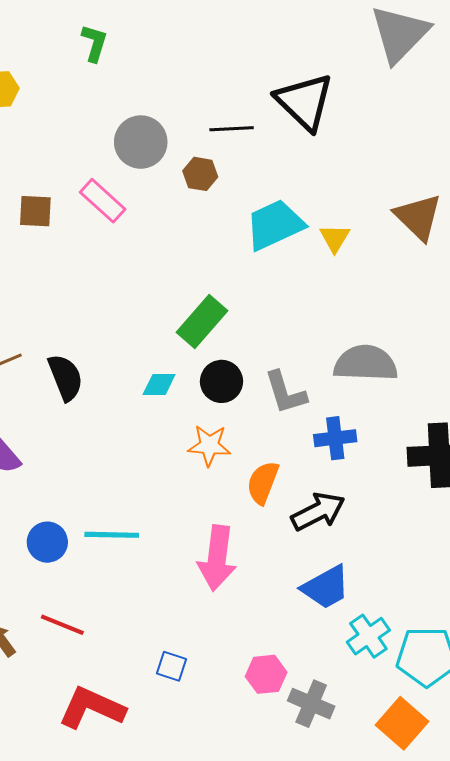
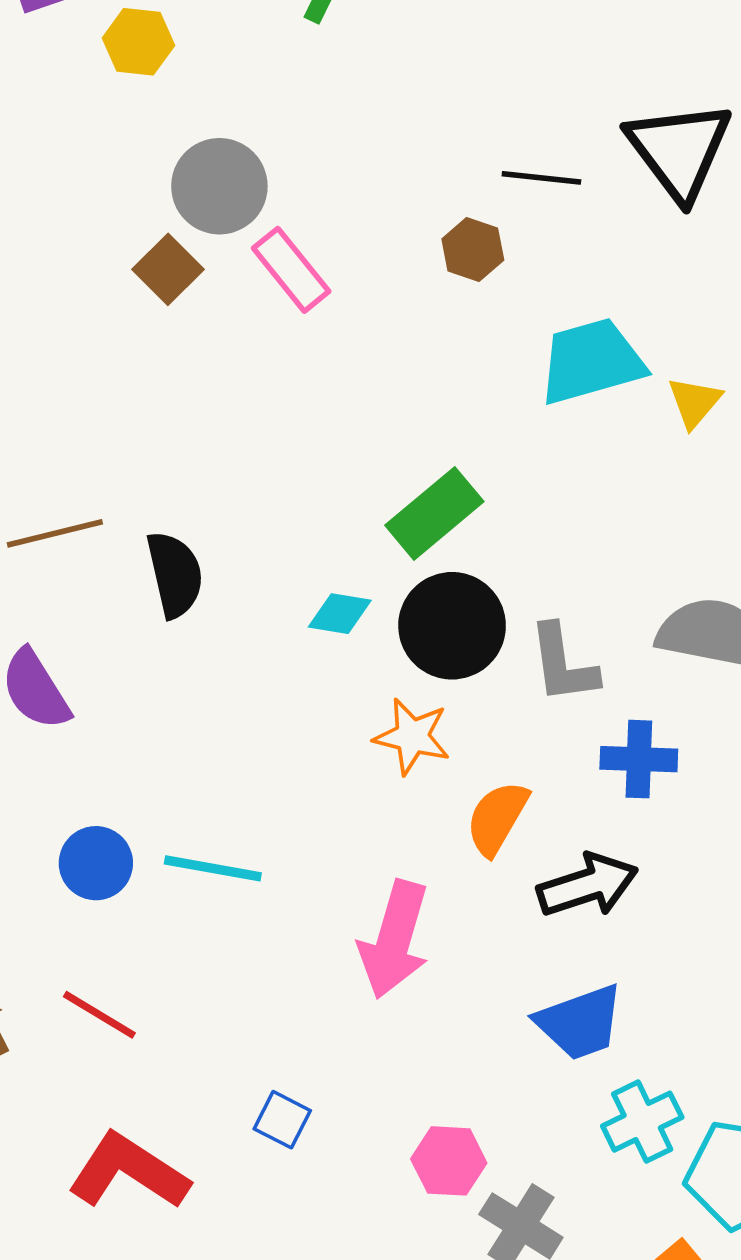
gray circle: (141, 142) -> (219, 186), moved
brown square: (35, 211) -> (168, 269), turned 33
black circle: (222, 381) -> (452, 626), size x1.4

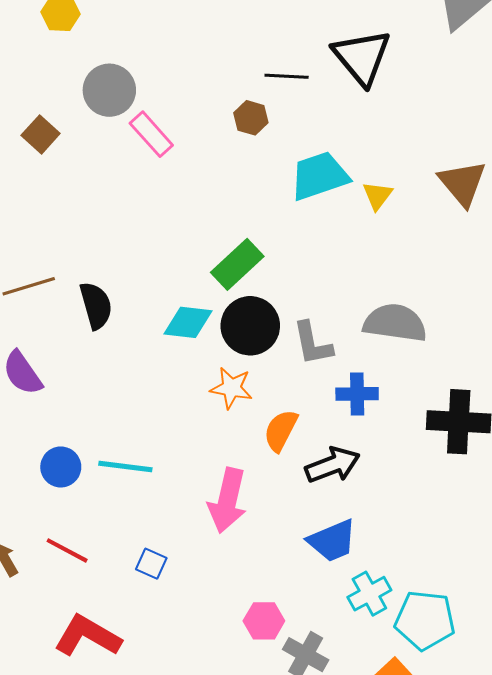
brown square: (168, 269) -> (41, 134), moved
cyan diamond: (340, 614) -> (188, 322), size x1.4
blue square: (282, 1120) -> (151, 564), moved

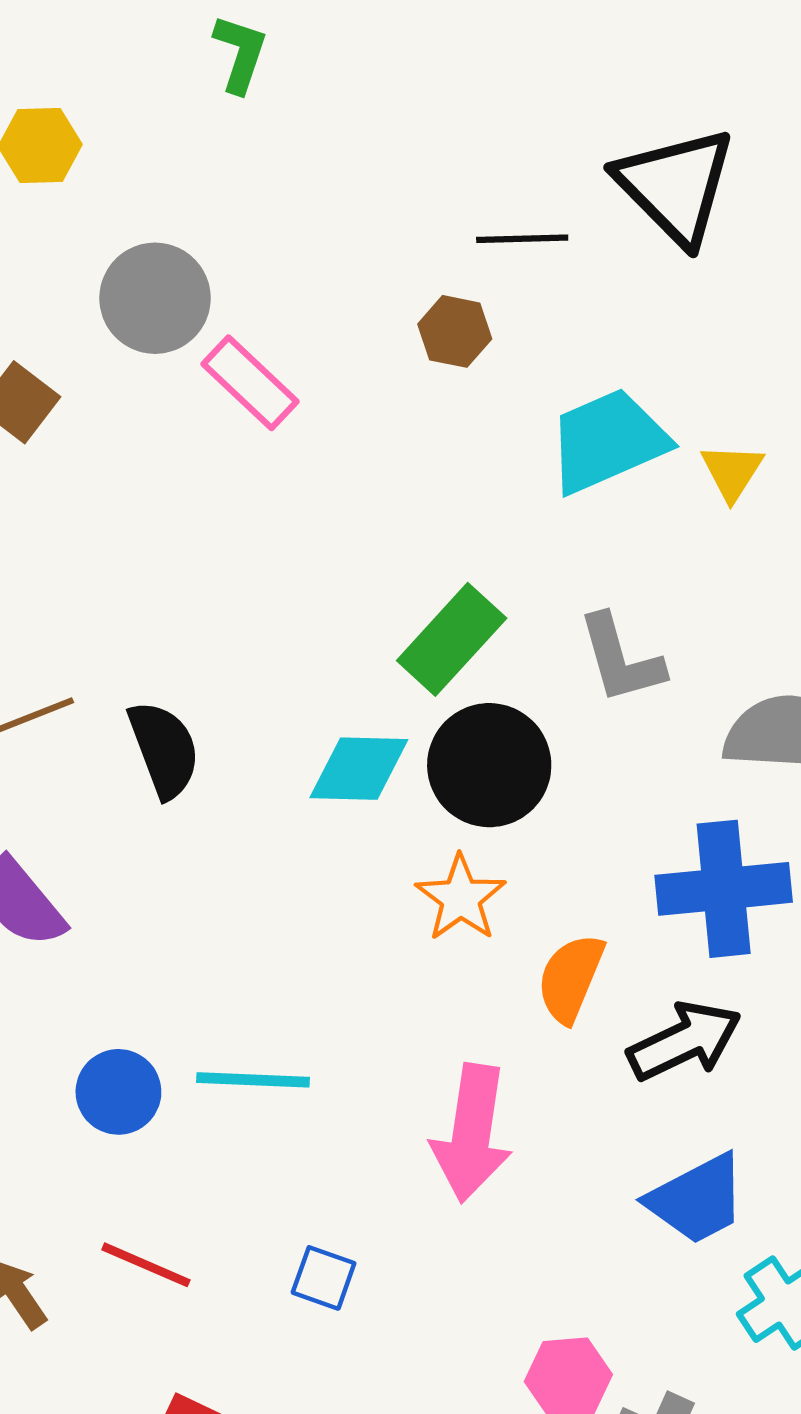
gray L-shape: (313, 344) -> (621, 659), moved
orange star: (231, 388) -> (461, 898), turned 30
blue cross: (357, 394) -> (724, 889), size x1.5

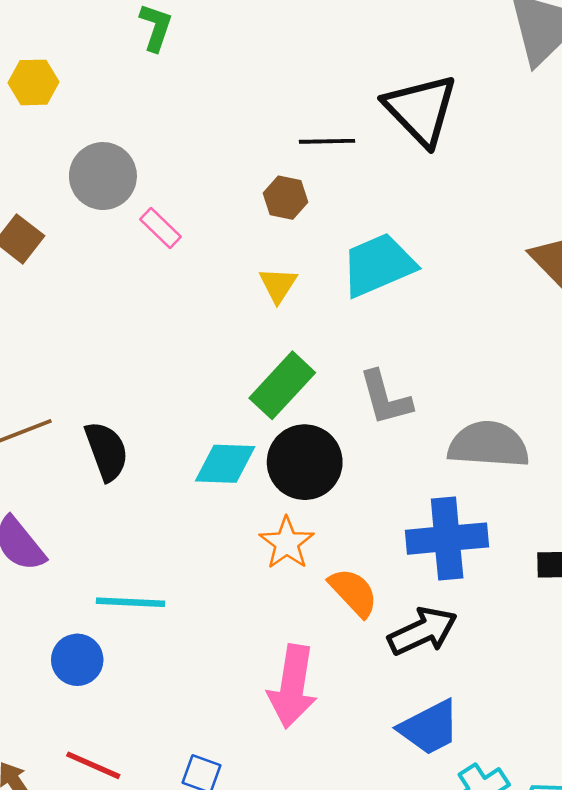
pink rectangle: (250, 383) -> (160, 228), size x0.7
yellow triangle: (732, 472) -> (278, 285), moved
orange semicircle: (571, 978) -> (353, 592), turned 114
cyan line: (253, 1080) -> (130, 602), moved

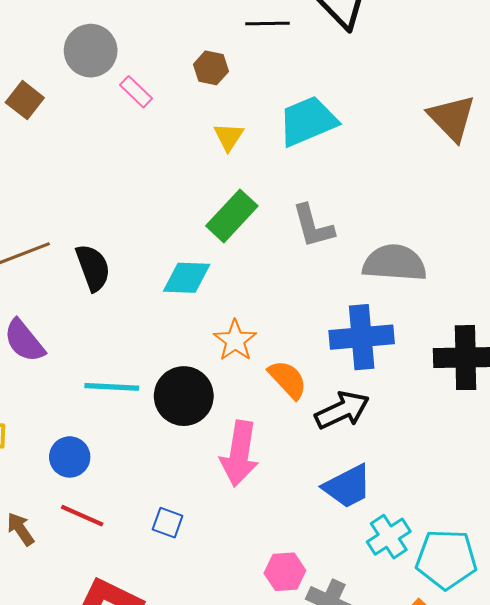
brown hexagon: (285, 198) -> (211, 68), moved
black circle: (305, 462) -> (184, 396), moved
blue circle: (77, 660) -> (70, 457), moved

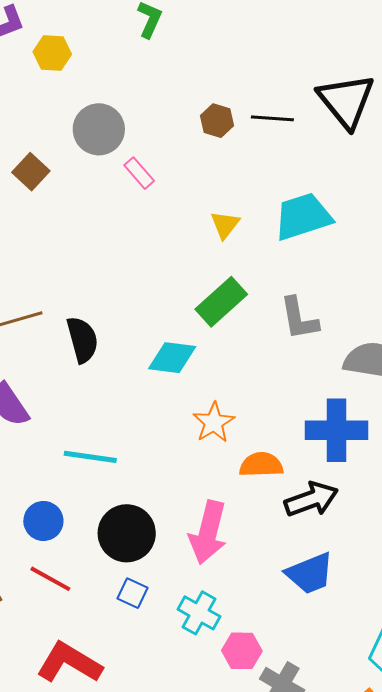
brown hexagon: (211, 68) -> (217, 121), moved
orange semicircle: (288, 379) -> (261, 465), turned -54
black circle: (184, 396) -> (127, 533), moved
cyan cross: (389, 537) -> (199, 613), moved, turned -33

